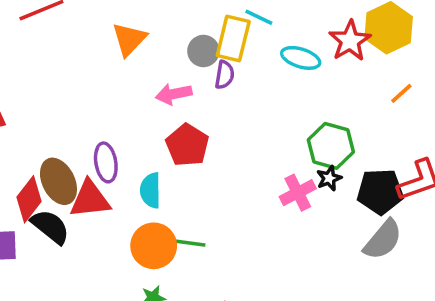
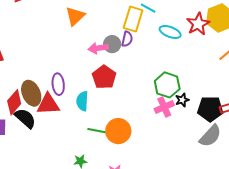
gray circle: (203, 51) -> (112, 44), moved
green hexagon: (331, 146) -> (167, 85), moved
orange circle: (154, 246) -> (118, 131), moved

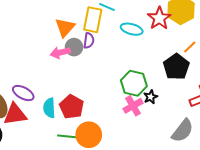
orange triangle: (75, 16) -> (65, 28), moved
red pentagon: (104, 77) -> (72, 107), moved
purple ellipse: (58, 84) -> (23, 93), turned -50
black pentagon: (210, 109) -> (176, 67), moved, turned -30

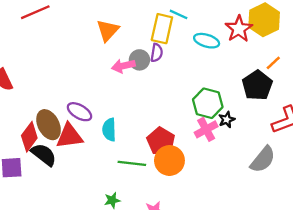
orange triangle: (65, 28) -> (108, 30), moved
red pentagon: (72, 107) -> (161, 141), moved
orange circle: (89, 135) -> (169, 161), moved

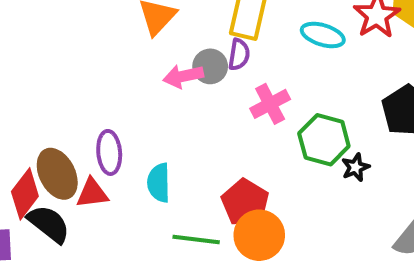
purple ellipse: (79, 112) -> (109, 152), turned 55
pink cross: (206, 129) -> (270, 104), moved
red triangle: (69, 136) -> (92, 193), size x0.7

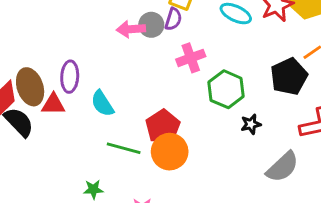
black star: (356, 167) -> (251, 124), moved
cyan semicircle: (159, 183) -> (102, 104), turned -40

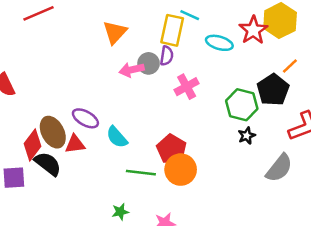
purple ellipse: (70, 77) -> (85, 118), turned -55
green hexagon: (226, 89) -> (242, 105), moved

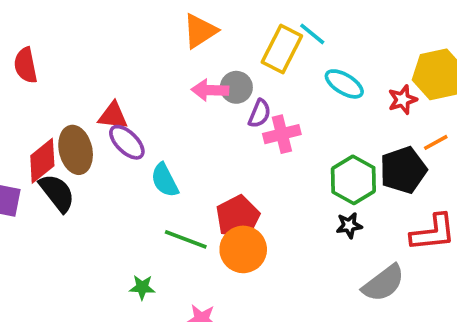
red star: (253, 30) -> (403, 100), moved, size x0.7
purple semicircle: (167, 56) -> (260, 114), moved
red triangle: (75, 144) -> (113, 116), moved

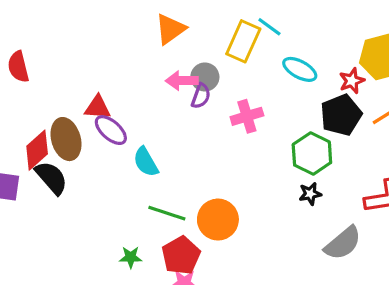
purple semicircle: (260, 114) -> (201, 96), moved
black pentagon: (403, 170) -> (341, 115), moved
red pentagon: (238, 217) -> (181, 255), moved

